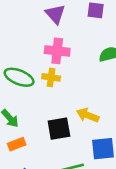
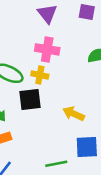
black square: (59, 129) -> (30, 100), moved

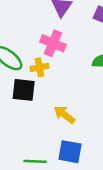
yellow cross: (40, 75) -> (39, 67), turned -35

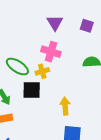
yellow arrow: (64, 115) -> (65, 106), turned 54

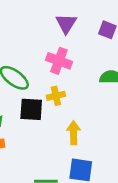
yellow cross: (42, 71) -> (56, 96), moved

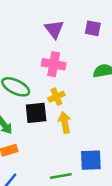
yellow arrow: (74, 133) -> (65, 123), moved

